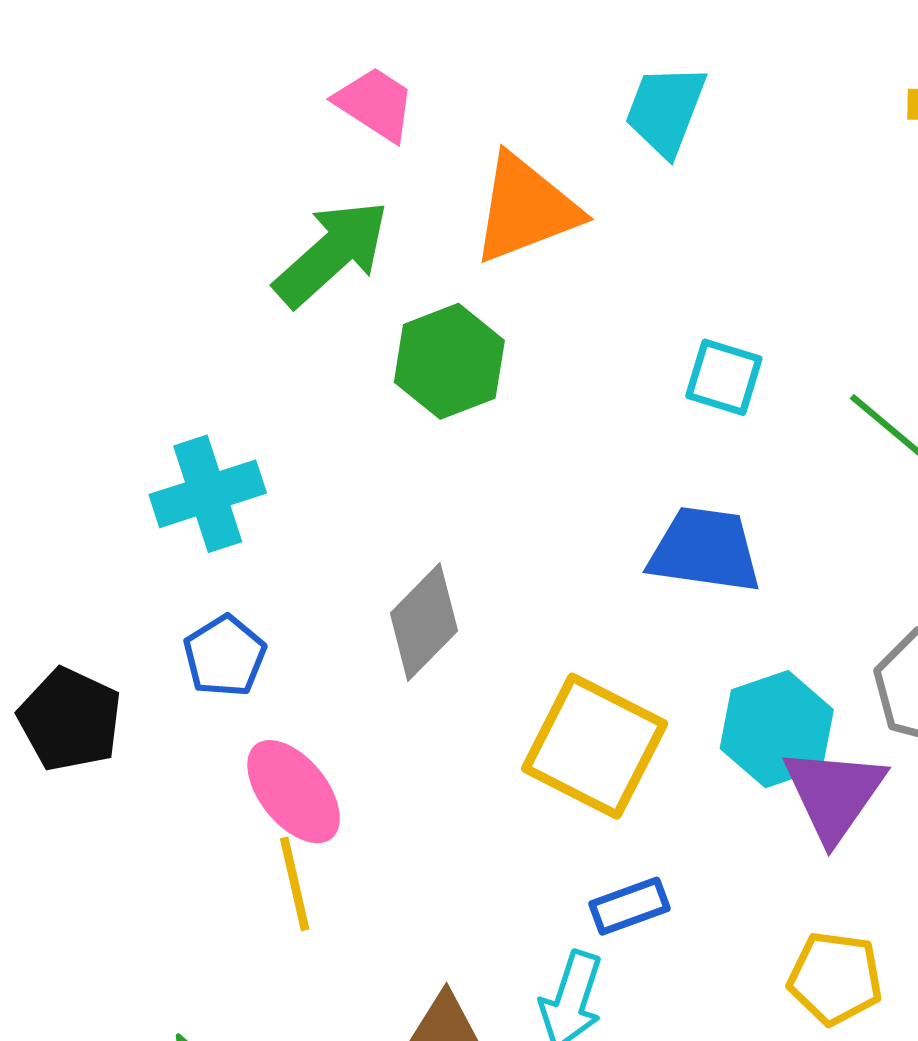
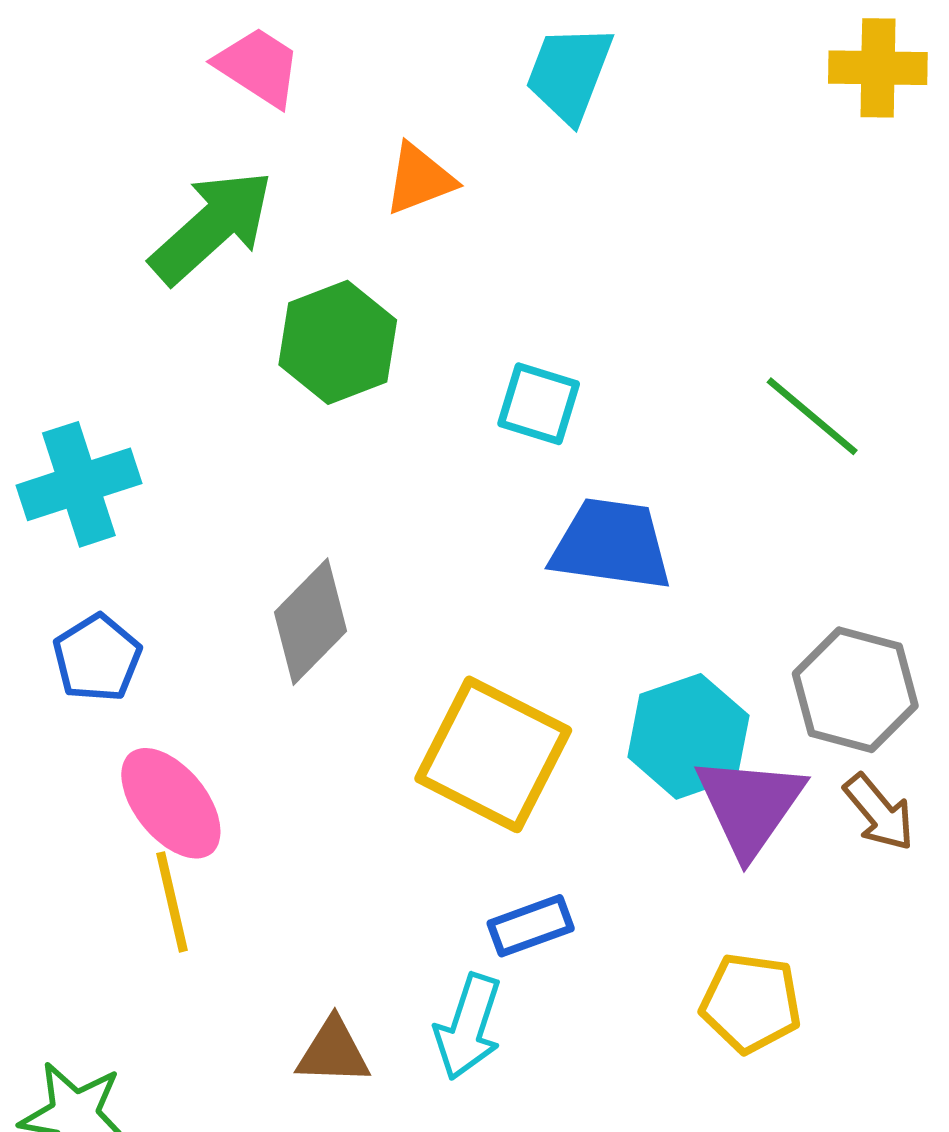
orange triangle: (526, 209) -> (419, 179), size x0.6
cyan square: (724, 377) -> (539, 404), moved

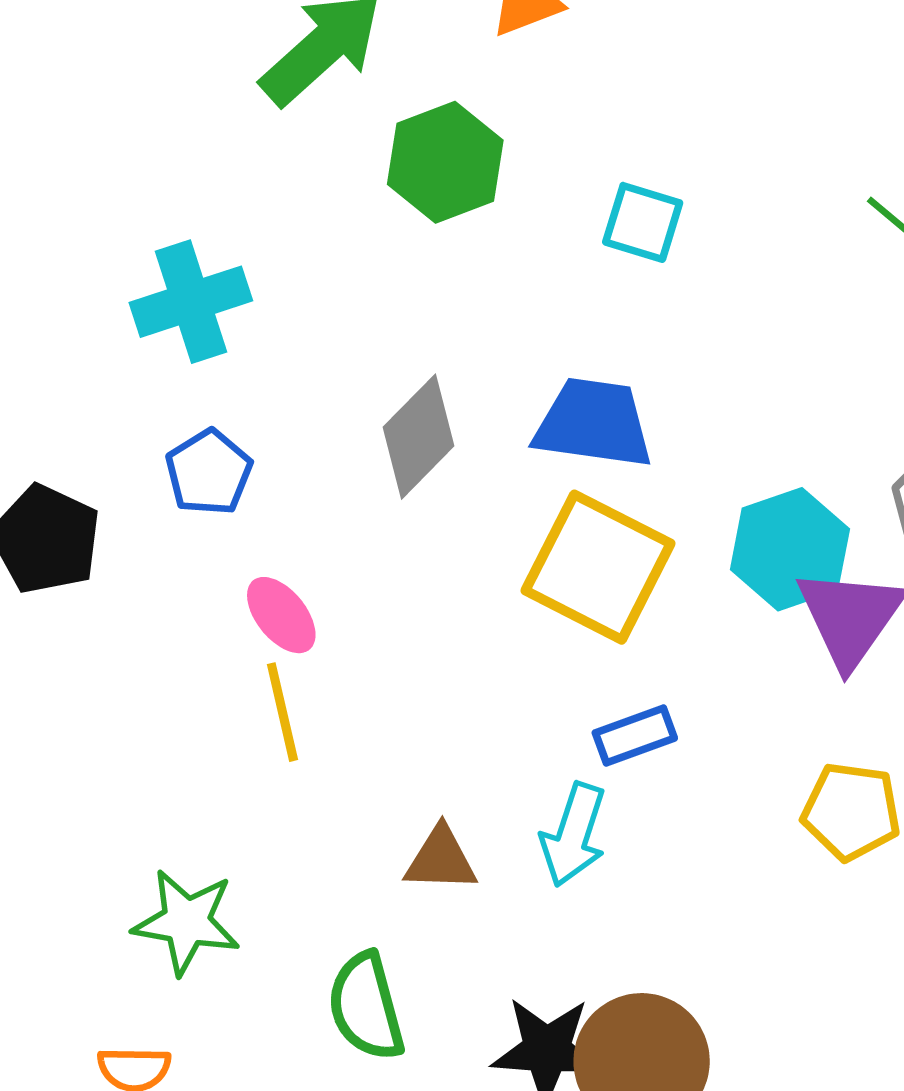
blue trapezoid: (611, 544) -> (594, 423), moved
pink ellipse: (171, 803) -> (281, 615), size x0.7

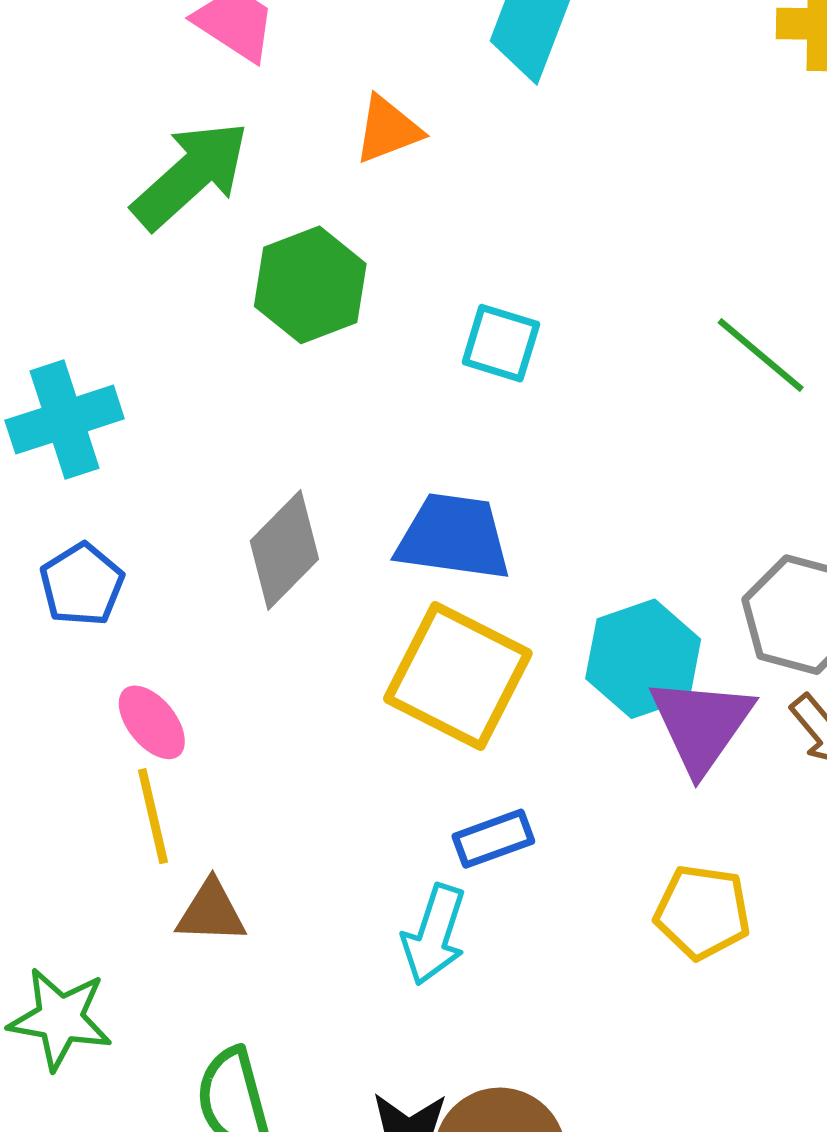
brown triangle: (441, 859) -> (211, 912), moved

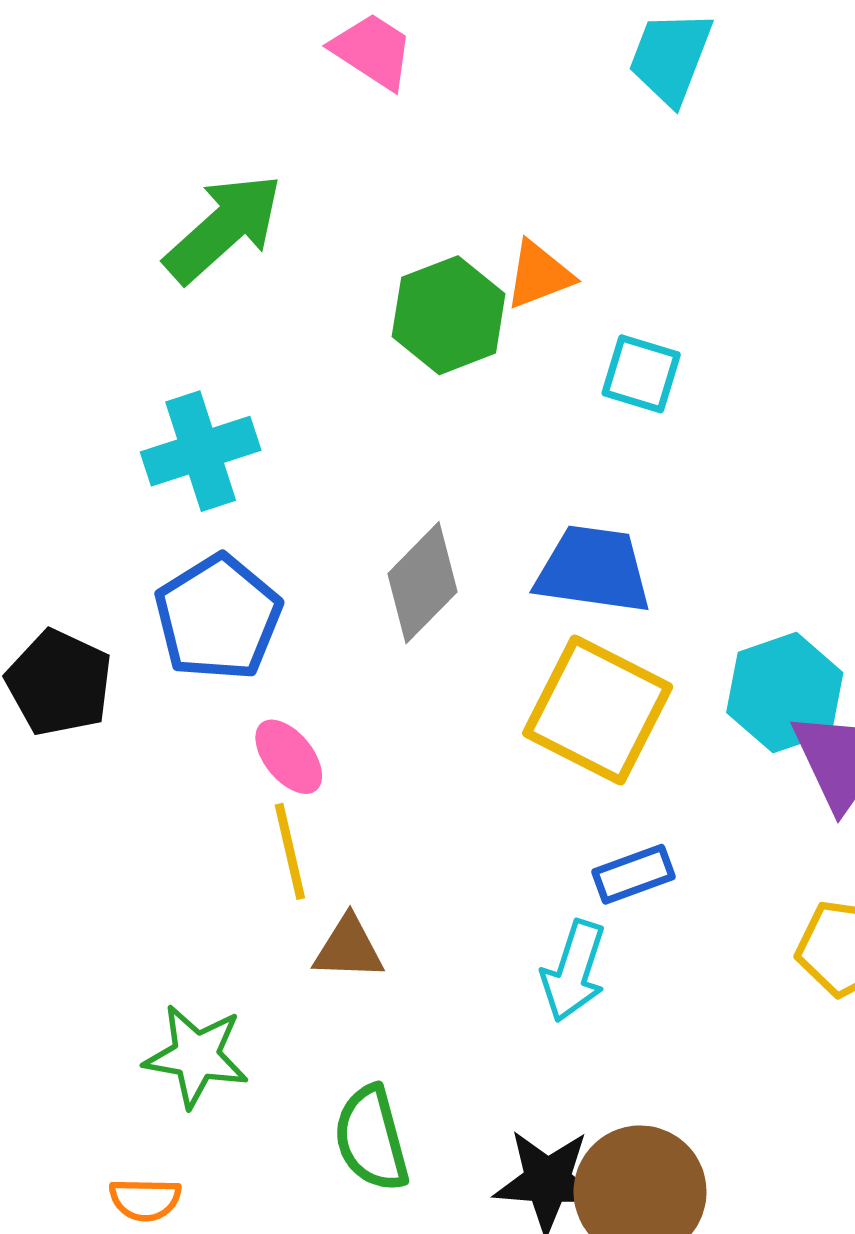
orange triangle: (388, 130) -> (539, 275), moved
green arrow: (191, 175) -> (223, 228), moved
blue pentagon: (82, 584) -> (218, 618), size x1.5

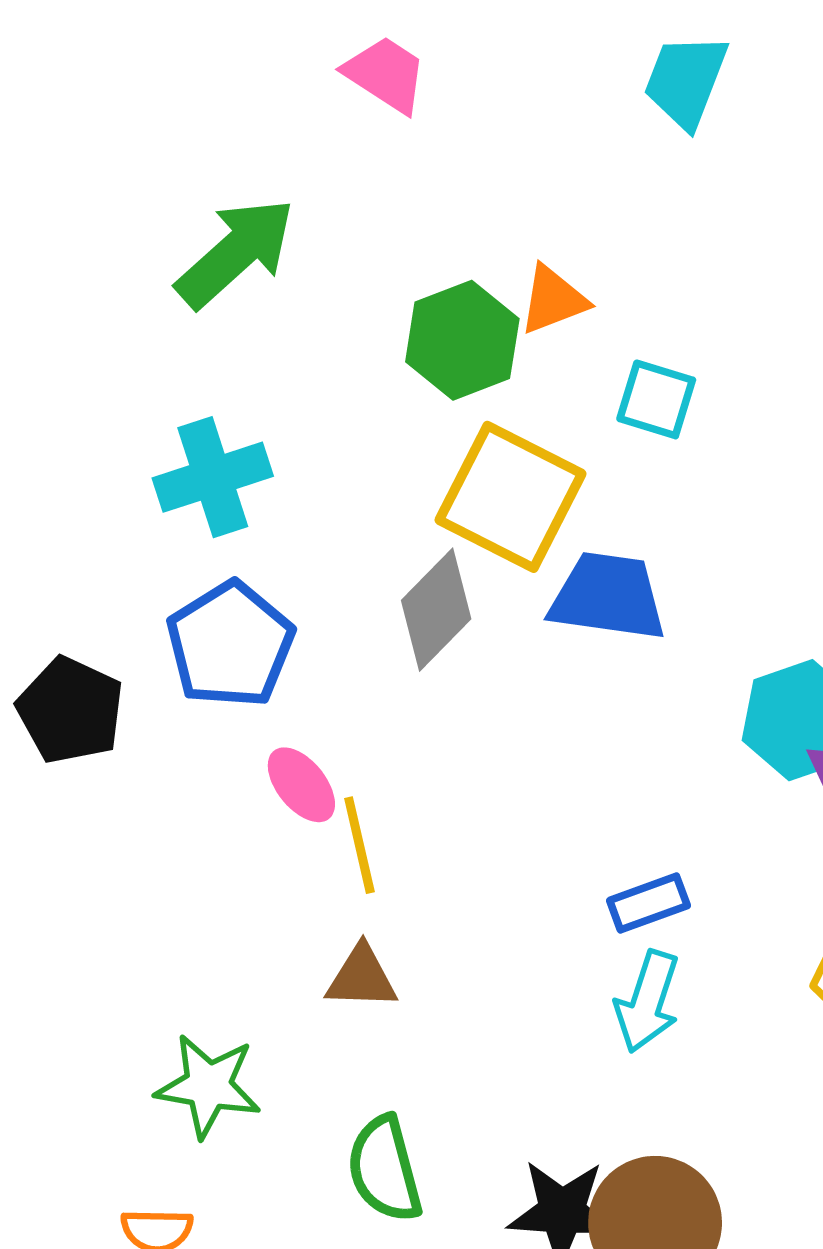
yellow square: (598, 710) -> (511, 497), moved
yellow line: (290, 851) -> (359, 845), moved
cyan arrow: (574, 971) -> (647, 1002), moved

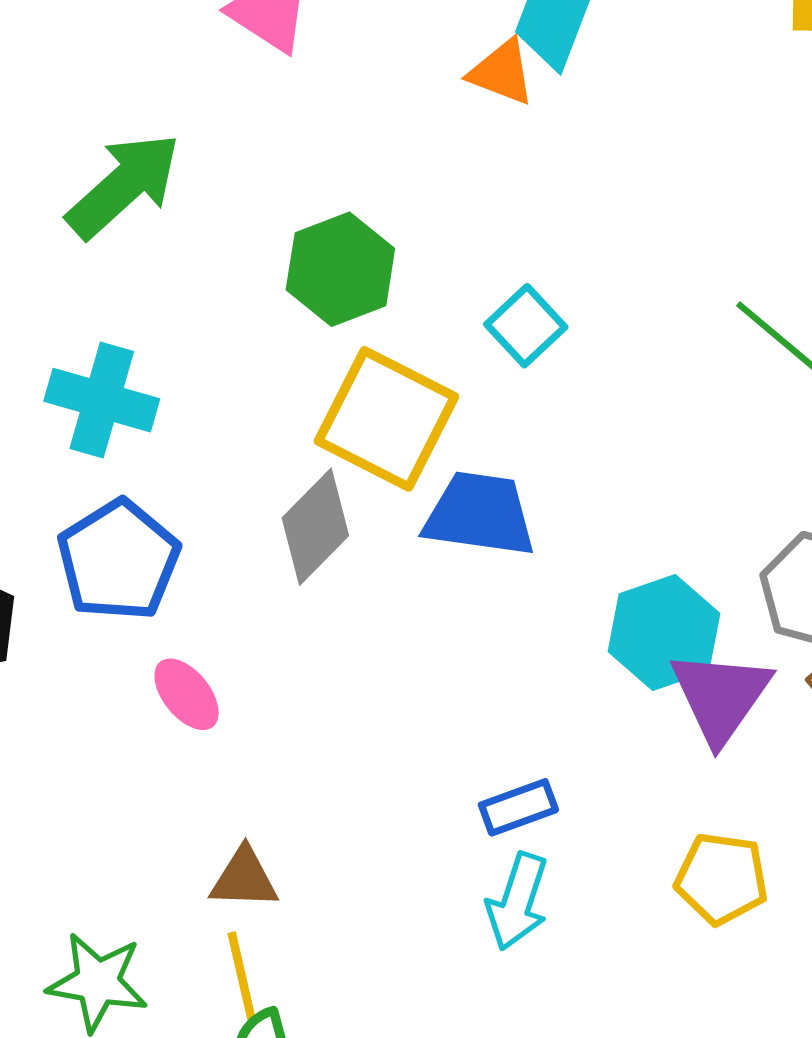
orange triangle: (553, 300) -> (502, 72), moved, turned 42
cyan square: (656, 399) -> (526, 326), turned 30
cyan cross: (213, 477) -> (102, 400), turned 34
yellow line: (359, 845) -> (242, 978), moved

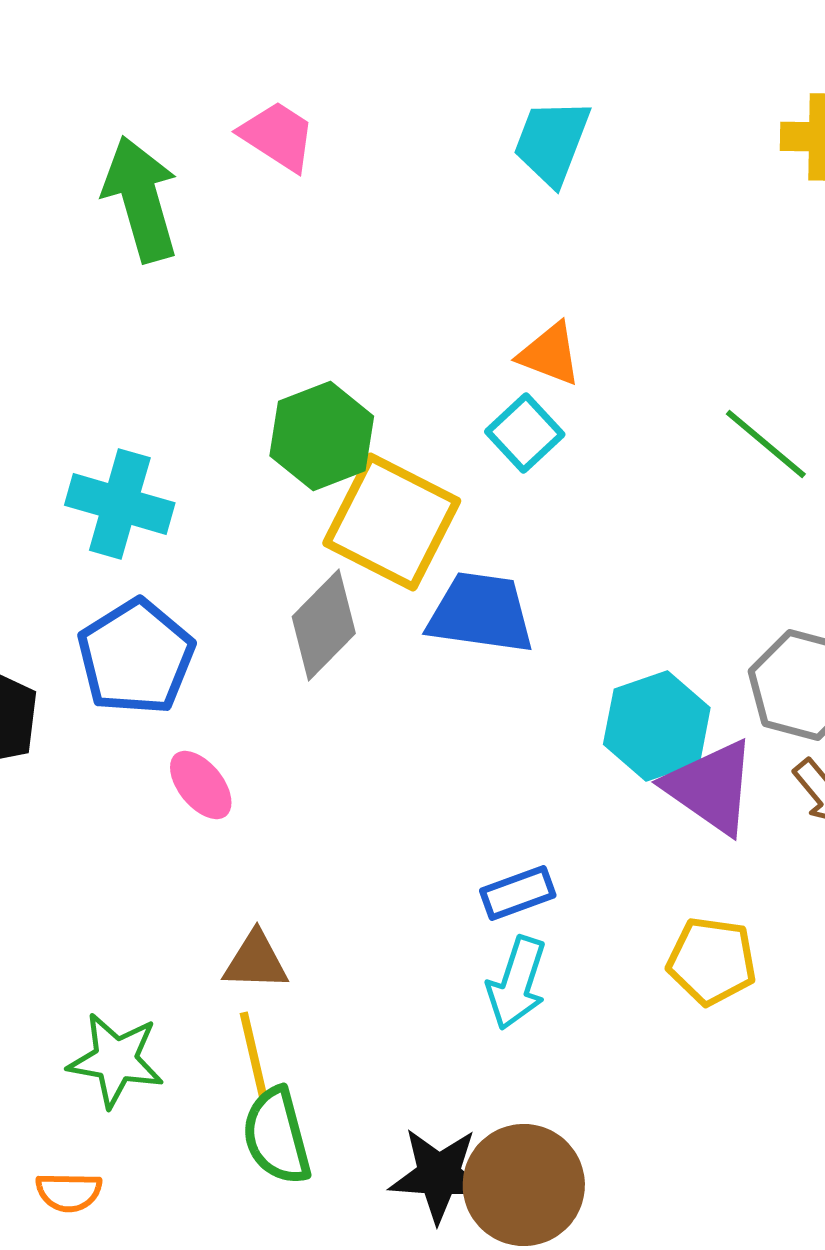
orange triangle: (502, 72) -> (550, 354), moved
green arrow: (124, 185) -> (141, 199), moved, turned -64
green hexagon: (340, 269) -> (322, 436), moved
purple triangle: (720, 696) -> (711, 787), turned -30

